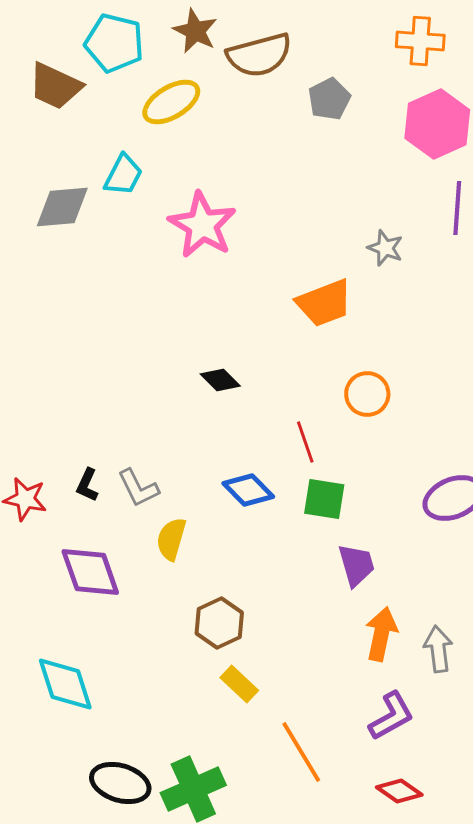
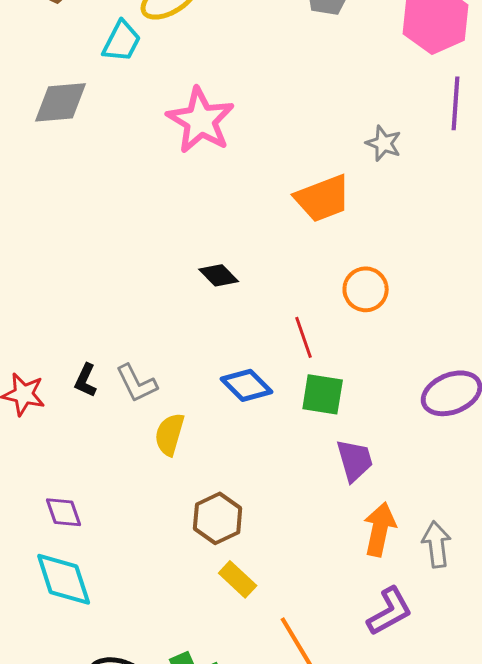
cyan trapezoid: (123, 175) -> (122, 41), moved
purple diamond: (90, 572) -> (64, 512), moved, size x0.6

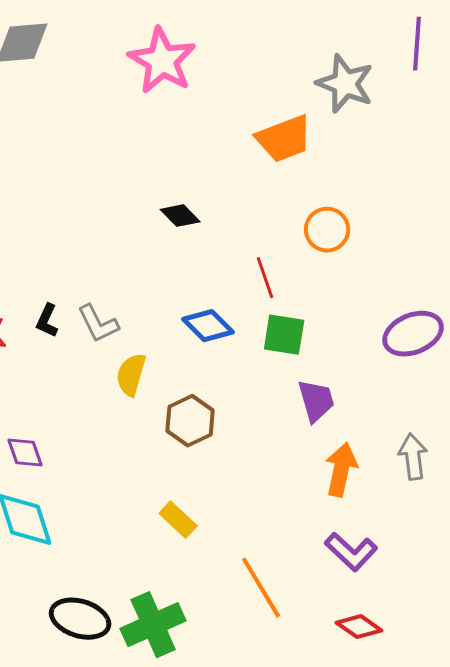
gray star: (384, 143) -> (345, 84), size x1.6
brown hexagon: (218, 518) -> (190, 421), moved
gray arrow: (437, 544) -> (413, 457), moved
yellow rectangle: (238, 579) -> (178, 520), moved
purple L-shape: (390, 611) -> (351, 552), turned 72

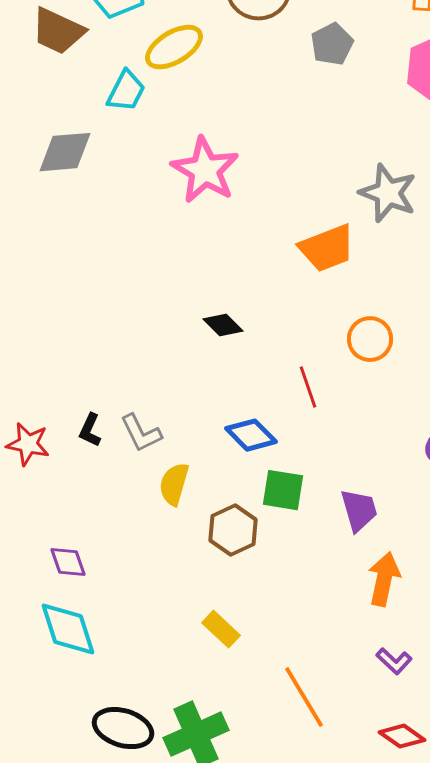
green square: (284, 335) -> (283, 490), moved
purple L-shape: (351, 552) -> (394, 661), size x0.7

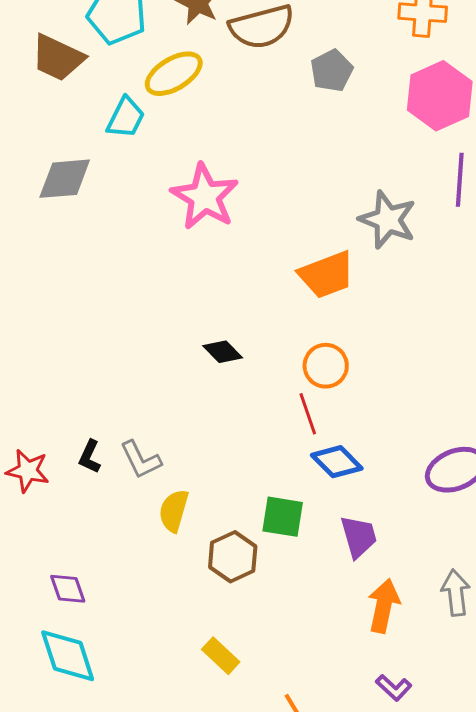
orange circle: (370, 339) -> (326, 366), moved
blue diamond: (251, 435) -> (337, 462), moved

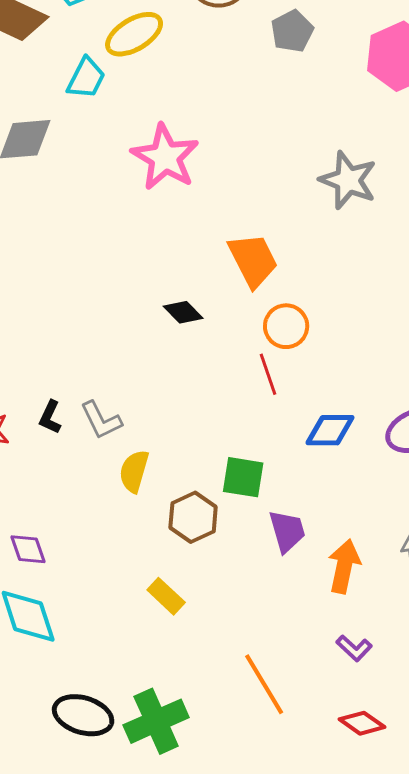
orange trapezoid: (327, 275) -> (253, 260), moved, turned -96
blue diamond: (337, 462) -> (330, 430), moved, turned -45
purple trapezoid: (359, 537) -> (287, 531), moved
yellow rectangle: (221, 656) -> (166, 596), moved

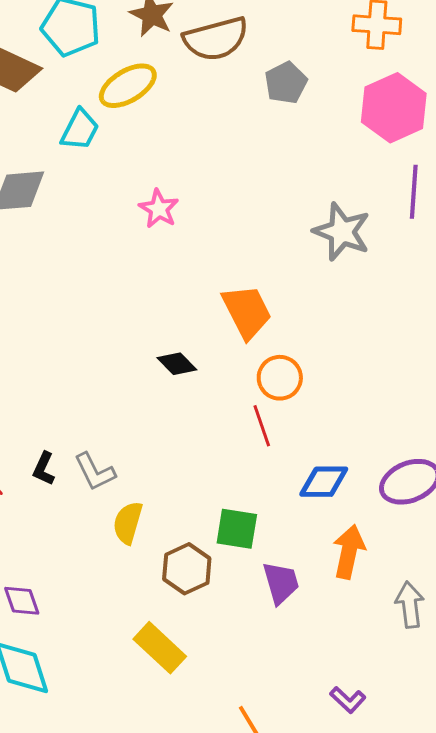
pink star: (165, 157) -> (159, 209), size x0.6
orange arrow: (344, 566) -> (349, 552), moved
yellow rectangle: (166, 596) -> (160, 648), size x1.4

